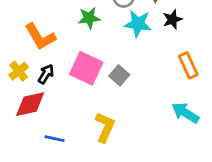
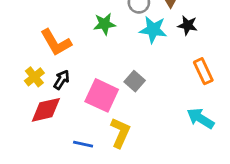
black star: (172, 19) -> (188, 25), turned 30
pink square: (86, 68) -> (102, 95), moved
blue line: (55, 139) -> (83, 144), moved

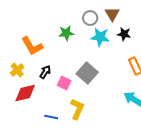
black arrow: (62, 80) -> (45, 72), moved
gray square: (135, 81) -> (87, 73), size x1.5
pink square: (102, 95) -> (64, 83), size x0.6

